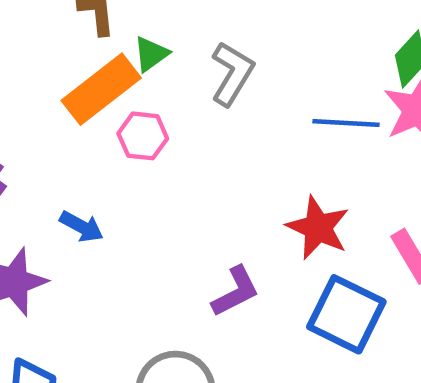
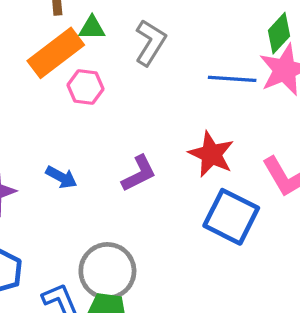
green triangle: (151, 54) -> (92, 28), turned 36
blue arrow: (82, 227) -> (61, 177), moved
purple L-shape: (236, 291) -> (139, 174), moved

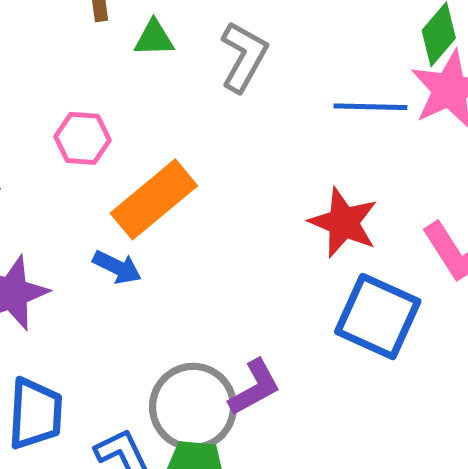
orange rectangle: (56, 53) -> (154, 199), moved
pink hexagon: (85, 87) -> (83, 138), moved
purple L-shape: (139, 174) -> (255, 387), moved

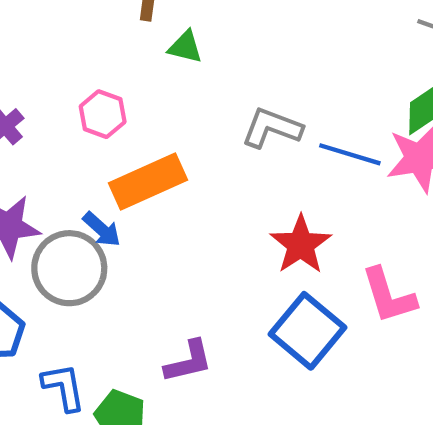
gray L-shape: (244, 57) -> (272, 128), moved, turned -114
gray circle: (193, 407) -> (69, 268), moved

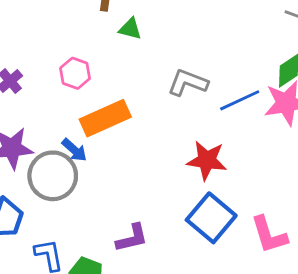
blue line: (350, 154) -> (240, 100), turned -42
red star: (301, 245) -> (207, 160), turned -30
pink L-shape: (389, 296) -> (269, 235), moved

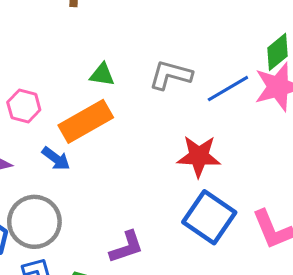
green triangle: (130, 29) -> (102, 75), moved
pink hexagon: (75, 73) -> (24, 106), moved
gray circle: (53, 176) -> (34, 222), moved

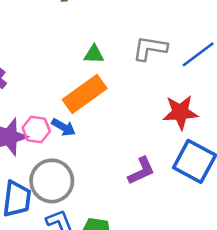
pink hexagon: (24, 106) -> (36, 129), moved
purple L-shape: (126, 247) -> (141, 171), moved

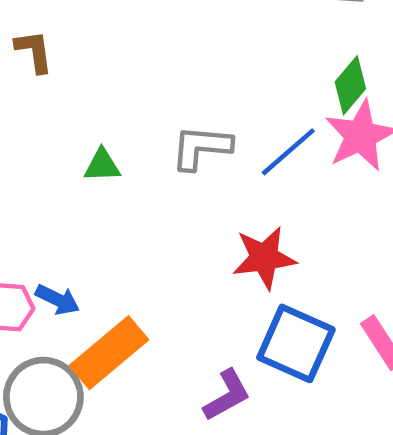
orange rectangle: (85, 94) -> (109, 353), moved
purple L-shape: (141, 171) -> (227, 395), moved

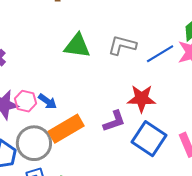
green triangle: (102, 165) -> (77, 46), size x1.6
purple L-shape: (227, 395) -> (114, 121), moved

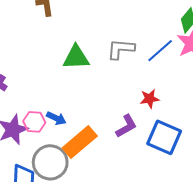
red star: (142, 99) -> (150, 99), size x0.7

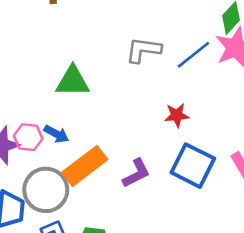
green triangle: (76, 57) -> (73, 81), moved
purple L-shape: (126, 126) -> (136, 173), moved

